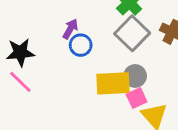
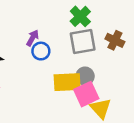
gray square: (132, 33) -> (83, 41), turned 36
pink square: (137, 98) -> (86, 94), size x1.5

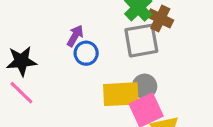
brown cross: (115, 40) -> (160, 18), moved

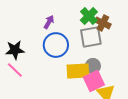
purple arrow: (75, 36) -> (49, 22), moved
blue circle: (86, 53) -> (56, 45), size x1.6

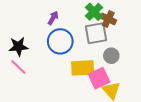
gray circle: (93, 66) -> (111, 56), moved

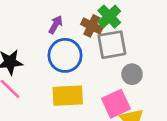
brown cross: (108, 19) -> (92, 26), moved
yellow rectangle: (83, 68) -> (68, 96), moved

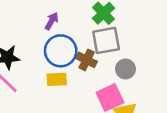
brown cross: (92, 26) -> (87, 60), moved
yellow rectangle: (68, 96) -> (57, 79), moved, size x0.7

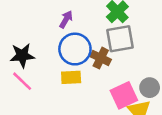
gray circle: (125, 69) -> (150, 88), moved

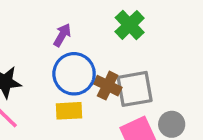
gray square: (120, 39) -> (135, 89), moved

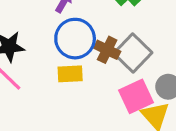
gray square: (135, 89) -> (133, 53), turned -36

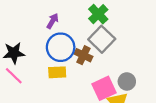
gray square: (133, 53) -> (102, 39), moved

